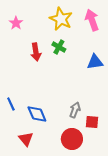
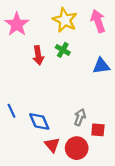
pink star: (16, 23) -> (17, 24), size x1.6
red triangle: (26, 139) -> (52, 145), moved

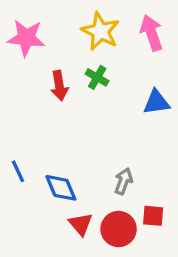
pink star: (17, 24) -> (26, 38), turned -30
red square: (98, 130) -> (153, 216), moved

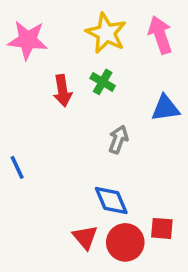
blue line: (18, 171) -> (17, 167), moved
gray arrow: (123, 181) -> (118, 139), moved
blue diamond: (61, 188) -> (111, 201), moved

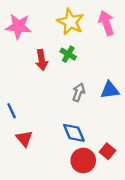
blue triangle: (165, 108) -> (110, 90), moved
red square: (162, 228) -> (108, 151), turned 35
red triangle: (85, 237) -> (24, 139), moved

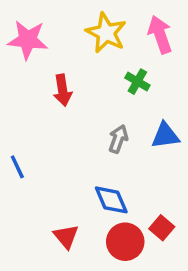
green cross: (68, 54) -> (137, 82), moved
red triangle: (24, 139) -> (66, 236), moved

